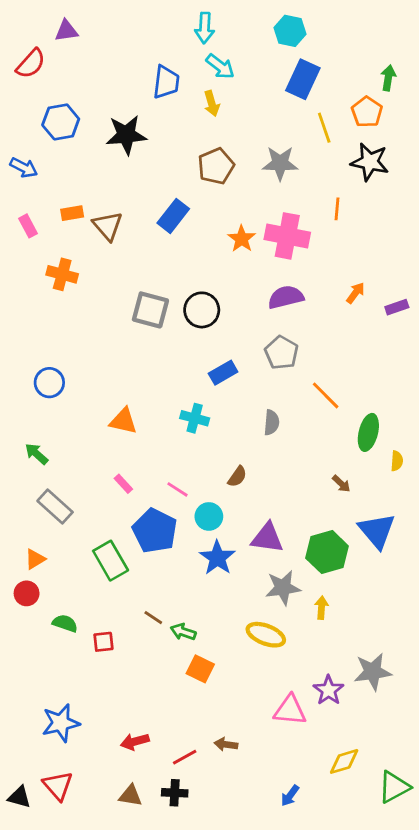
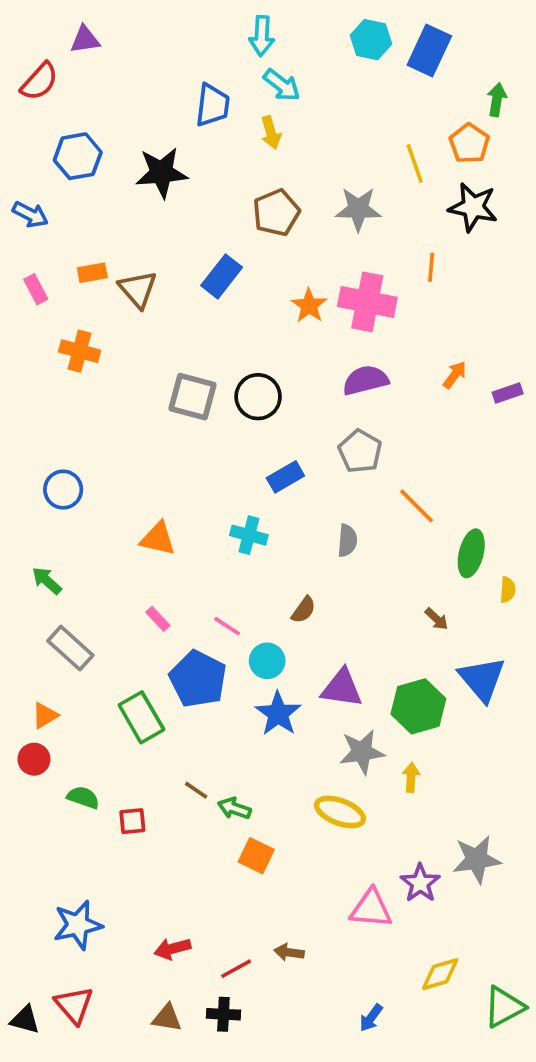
blue rectangle: (303, 79) -> (429, 51), moved

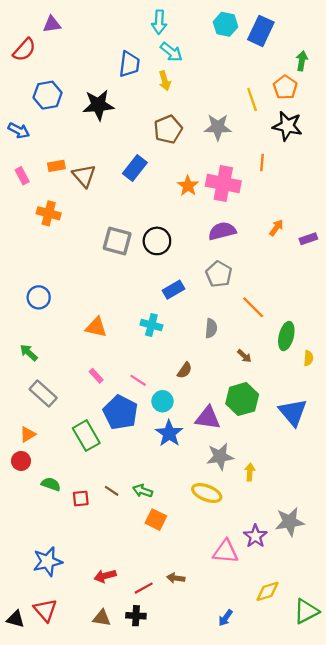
brown arrow: (437, 619) -> (244, 356), moved
green hexagon: (418, 706) -> (242, 399), moved
brown line: (196, 790) -> (112, 491), moved

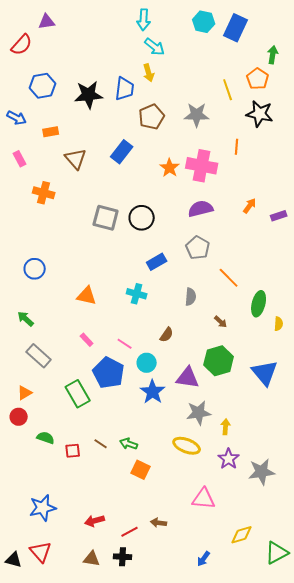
blue trapezoid: (129, 64) -> (125, 89), moved
orange rectangle: (56, 166) -> (51, 132), moved
purple star: (255, 536) -> (229, 459), moved

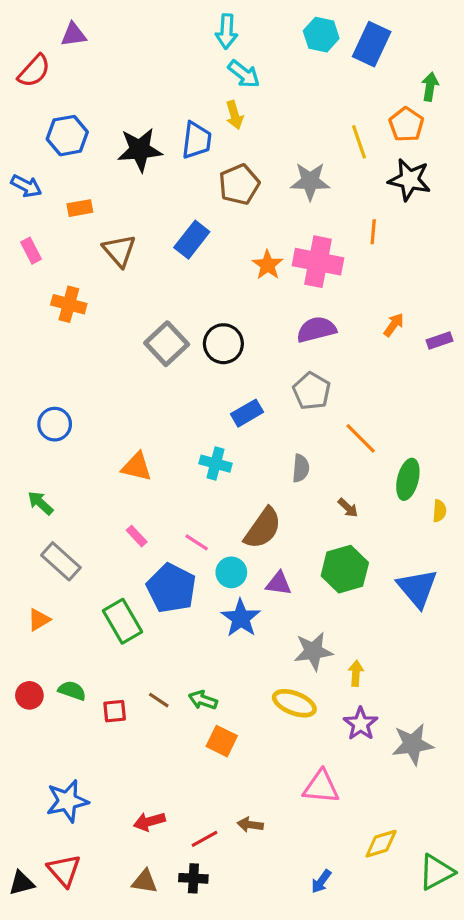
gray square: (106, 218) -> (167, 344), turned 32
brown semicircle: (167, 335) -> (263, 528), size x1.8
purple triangle: (188, 378) -> (279, 583), moved, size x0.7
red circle: (19, 417) -> (29, 695), moved
black triangle: (14, 560) -> (22, 883), turned -30

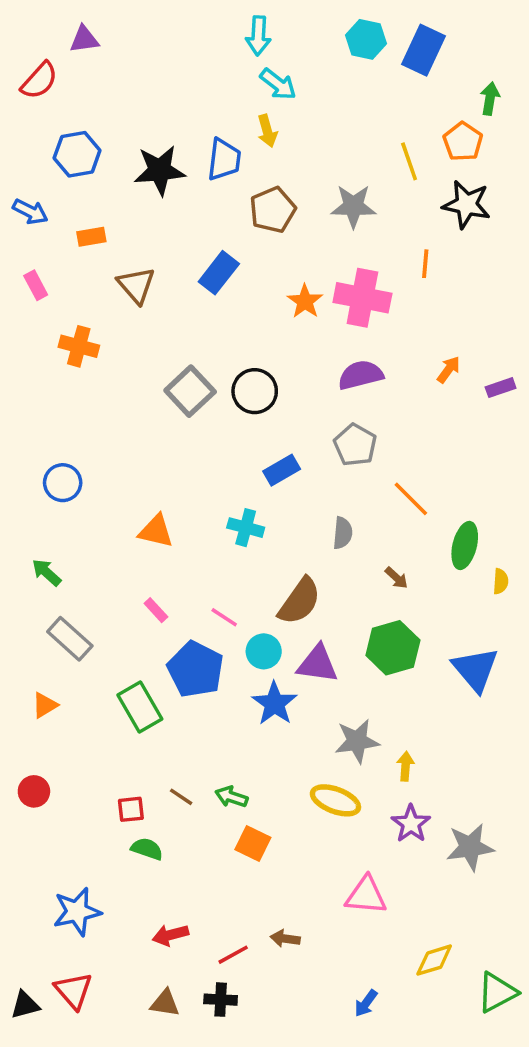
purple triangle: (279, 583) -> (318, 664), size x1.4
green semicircle: (72, 691) -> (147, 849), moved

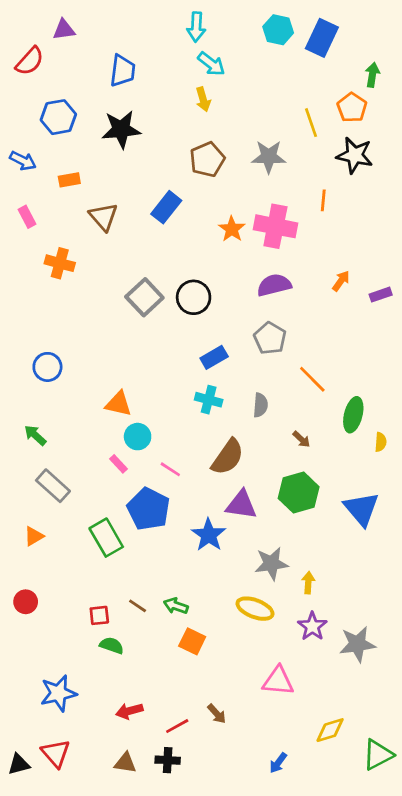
blue trapezoid: (224, 160) -> (123, 71), moved
cyan cross: (246, 528) -> (209, 400), moved
cyan circle: (264, 651) -> (138, 437), moved
brown arrow: (285, 939) -> (217, 714), turned -140

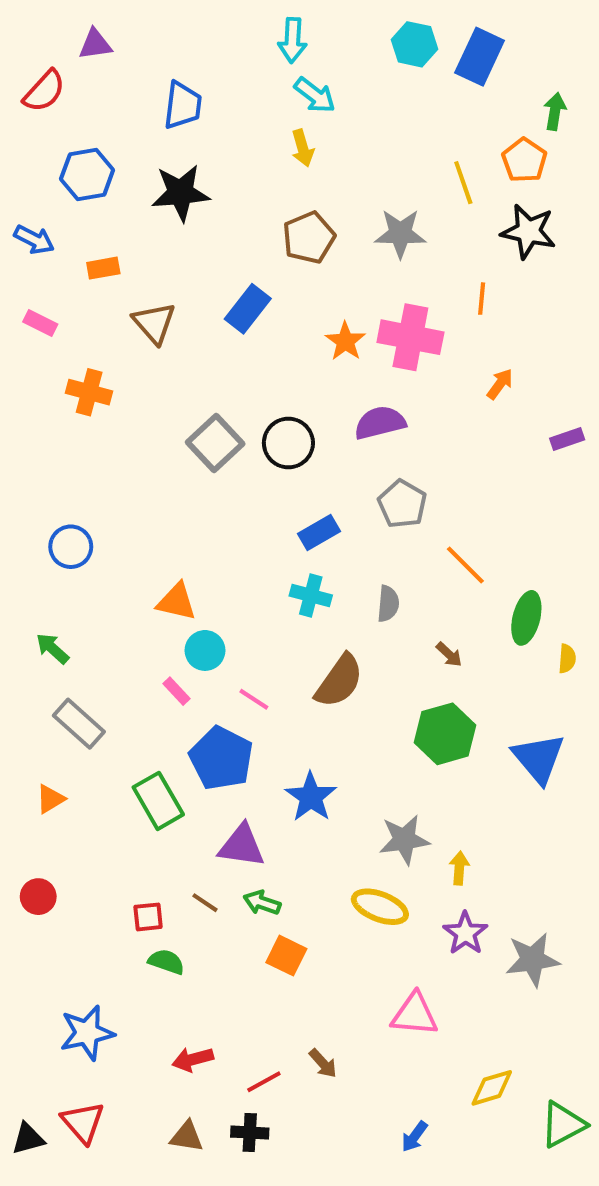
pink rectangle: (27, 217) -> (40, 323), turned -35
orange arrow: (341, 281) -> (500, 384), moved
purple semicircle: (274, 285) -> (380, 423), moved
purple triangle: (241, 505) -> (242, 846), moved

